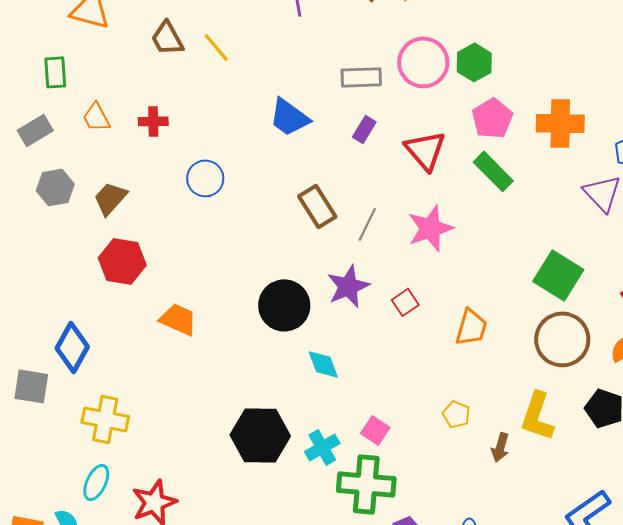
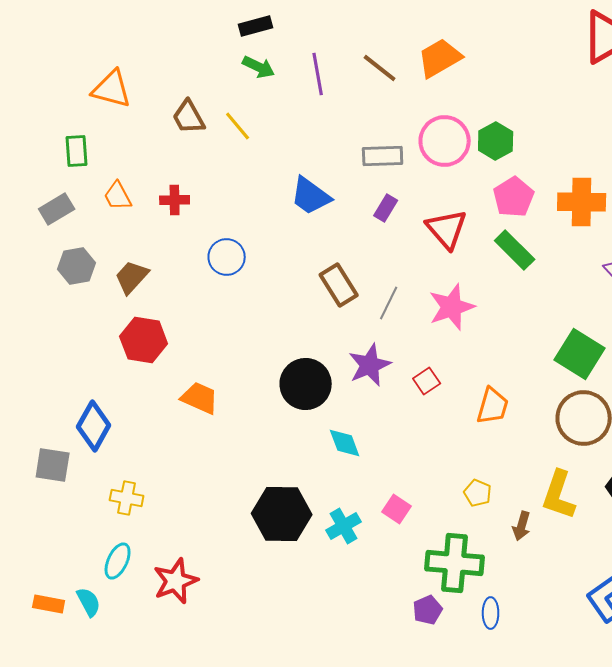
yellow cross: (105, 419) -> (127, 498), size x0.7
green cross: (366, 484) -> (455, 563), moved

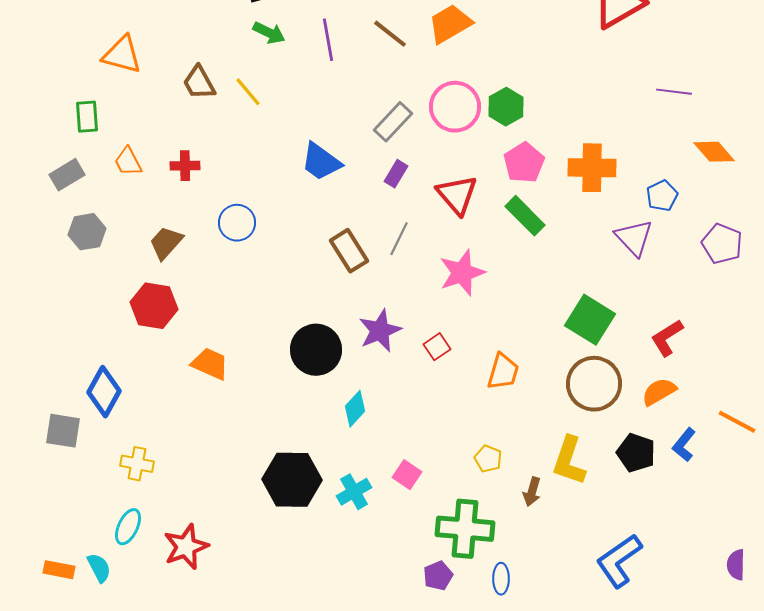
gray rectangle: (383, 156) -> (393, 122), turned -45
brown trapezoid: (132, 277) -> (166, 243), moved
gray line: (389, 303) -> (399, 239), moved
cyan diamond: (345, 443) -> (355, 409), turned 63

